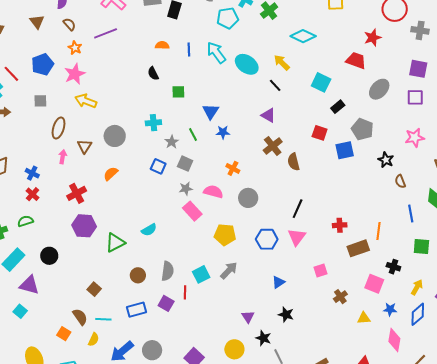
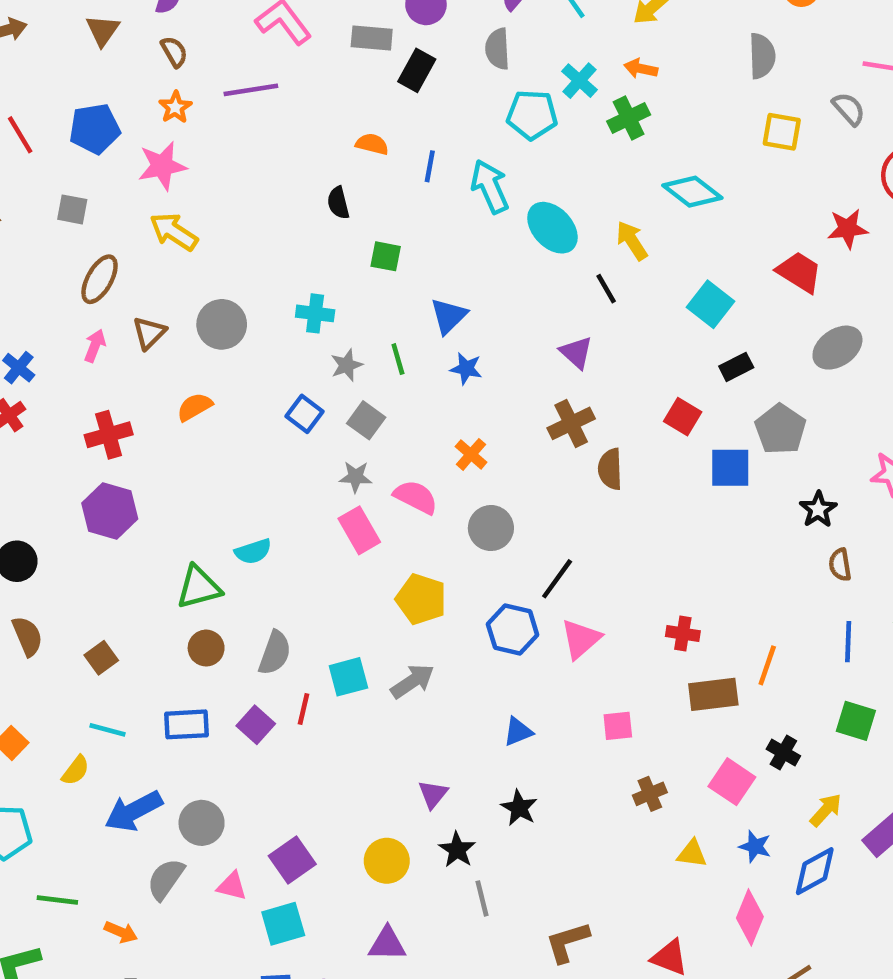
black line: (298, 209) -> (557, 579), moved
green triangle: (115, 243) -> (199, 587), moved
brown semicircle: (80, 317) -> (27, 636), moved

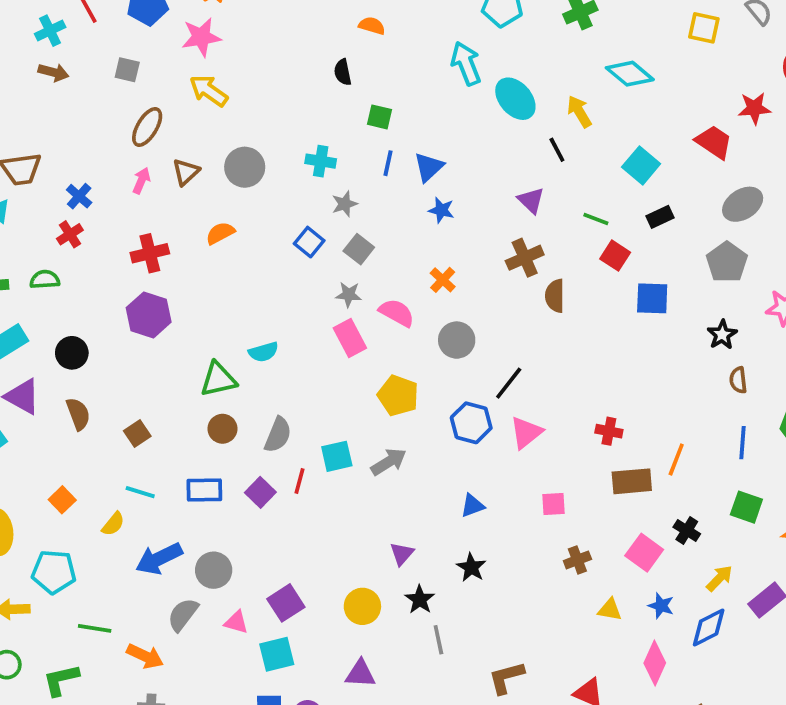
blue line: (430, 166) -> (388, 163), moved
green line: (398, 359) -> (596, 219), moved, turned -55
gray pentagon: (780, 429) -> (727, 262), moved
orange arrow: (121, 932) -> (145, 656), size x1.4

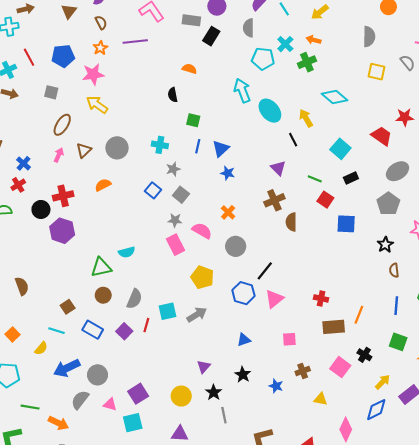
black circle: (72, 353) -> (41, 209), moved
brown square: (137, 434) -> (68, 307), moved
blue rectangle: (204, 490) -> (93, 330), turned 30
blue star: (661, 606) -> (276, 386), moved

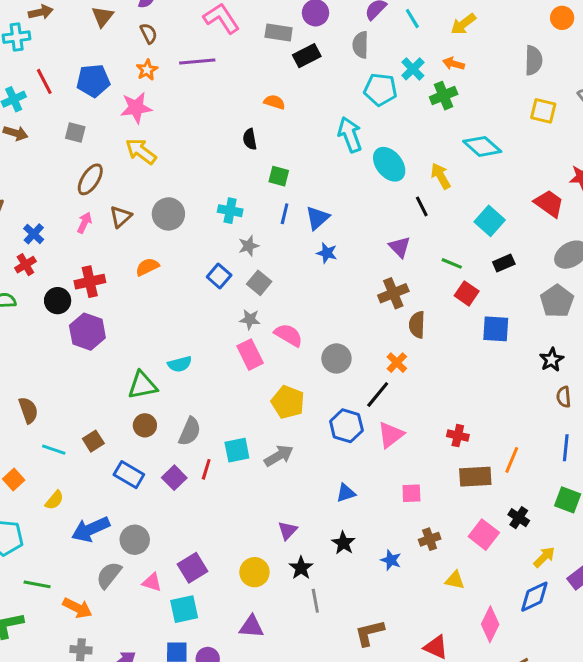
black rectangle: (211, 36) -> (307, 56), turned 30
orange cross: (228, 212) -> (397, 363), moved
cyan line: (57, 331) -> (54, 450), moved

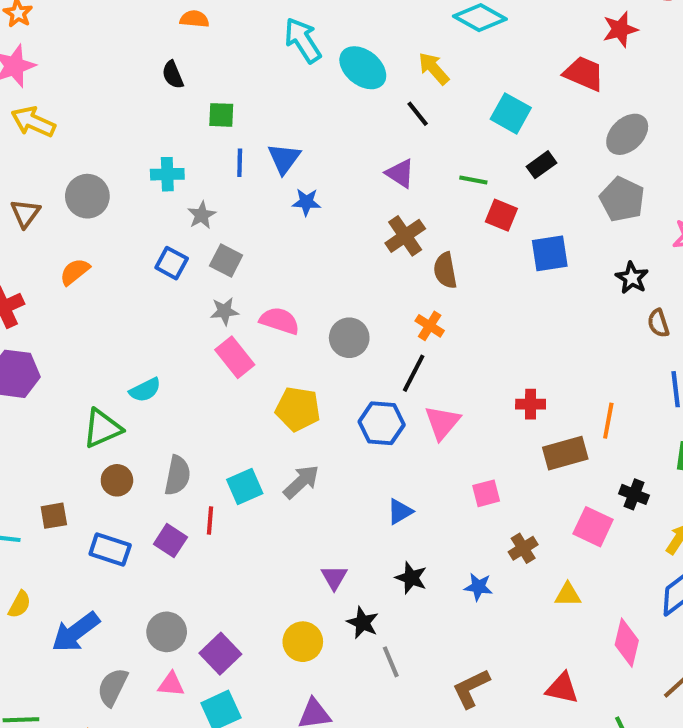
brown square: (93, 441) -> (54, 516), turned 35
gray circle: (135, 540) -> (167, 632), moved

